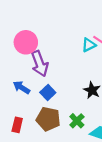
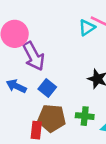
green cross: (77, 121) -> (85, 116), turned -32
red rectangle: (17, 125) -> (36, 130), moved

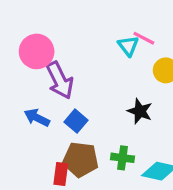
cyan triangle: (87, 28) -> (128, 46), turned -36

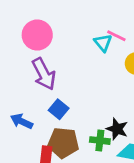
pink circle: (37, 51) -> (37, 35), moved
black star: (140, 111) -> (117, 129), moved
blue arrow: (37, 118) -> (22, 121), moved

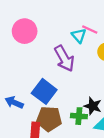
purple arrow: (44, 74) -> (64, 59), moved
blue square: (59, 109) -> (44, 91), size x1.5

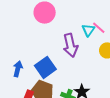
blue arrow: (14, 102) -> (18, 69), turned 63

